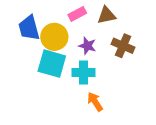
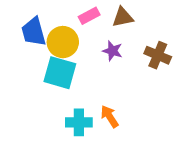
purple star: (87, 46) -> (112, 51), moved
brown cross: (123, 46) -> (158, 55), moved
cyan cross: (84, 72) -> (79, 122), moved

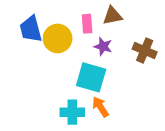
pink rectangle: (89, 16) -> (87, 24), moved, turned -66
cyan square: (60, 73) -> (91, 77), moved

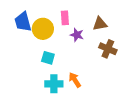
brown triangle: (112, 16) -> (100, 24), moved
brown cross: (145, 51) -> (108, 49), moved
cyan square: (91, 77) -> (48, 58), moved, size x0.6

